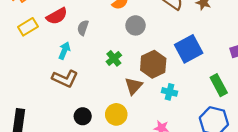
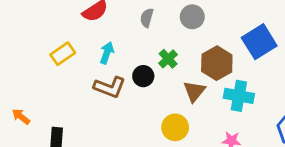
yellow rectangle: (28, 27) -> (63, 54), moved
gray semicircle: (83, 28) -> (147, 18), moved
cyan cross: (170, 92) -> (239, 96), size x1.5
black circle: (83, 116) -> (143, 76), moved

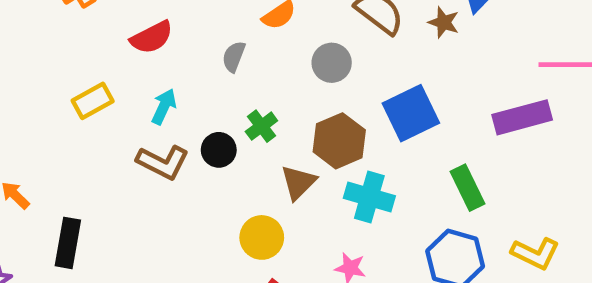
gray circle: (192, 17) -> (332, 63), moved

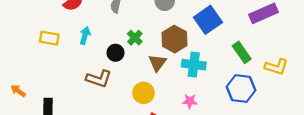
yellow rectangle: (93, 101) -> (49, 38), turned 48
brown L-shape: (163, 162) -> (99, 79), moved
yellow L-shape: (535, 253) -> (276, 67), moved

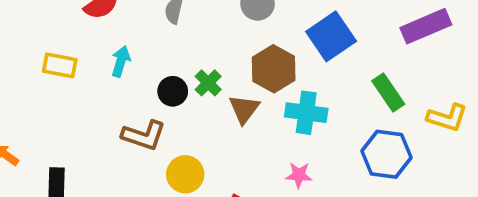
green cross: (135, 38) -> (208, 83), moved
yellow circle: (144, 93) -> (185, 174), moved

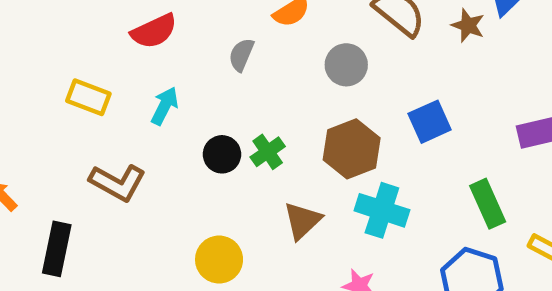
blue square: (331, 36) -> (430, 122), size x0.7
brown triangle: (244, 109) -> (302, 221), moved
brown L-shape: (144, 135) -> (118, 183), moved

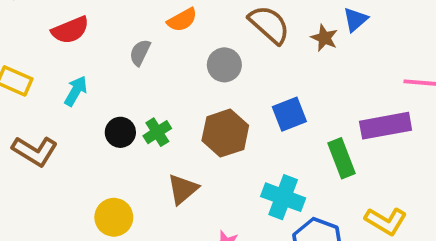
green rectangle: (488, 204) -> (341, 158), moved
cyan cross: (382, 210) -> (283, 197), moved

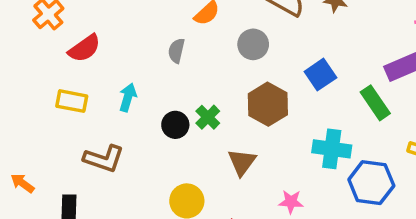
red semicircle: (70, 30) -> (84, 48), moved

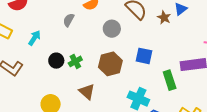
blue square: (320, 75) -> (144, 56), turned 30
brown triangle: (242, 162) -> (87, 92), turned -42

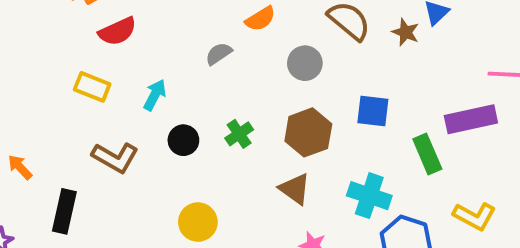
gray semicircle: (69, 20) -> (219, 54), turned 32
black circle: (56, 61) -> (183, 140), moved
brown triangle: (87, 92) -> (295, 189), moved

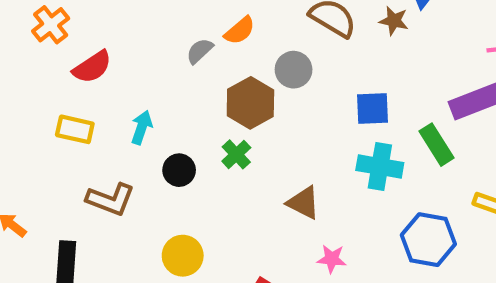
gray semicircle: (219, 54) -> (200, 51), moved
brown hexagon: (308, 132) -> (250, 103), moved
cyan cross: (369, 196) -> (380, 167), moved
yellow circle: (198, 222) -> (183, 256), moved

